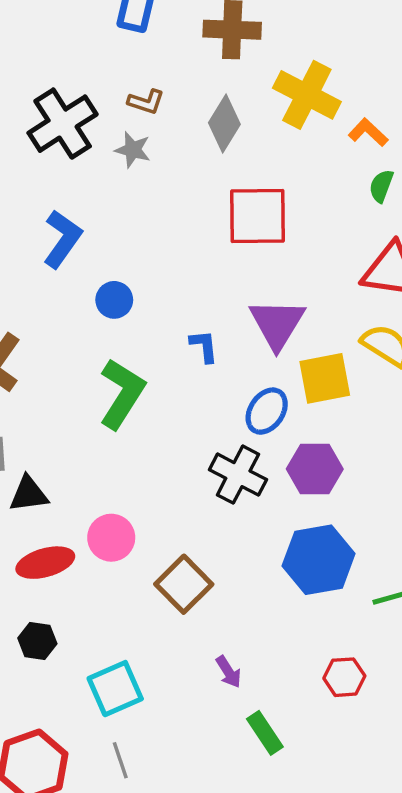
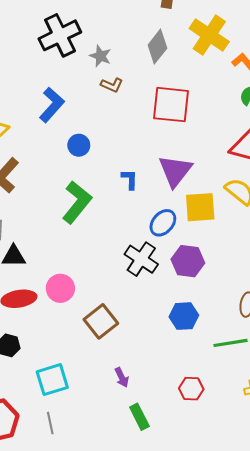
brown L-shape: (146, 102) -> (112, 85), moved
blue hexagon: (319, 560) -> (184, 316), size x0.7

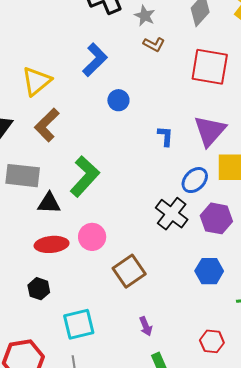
green L-shape: (77, 202) -> (85, 176), moved

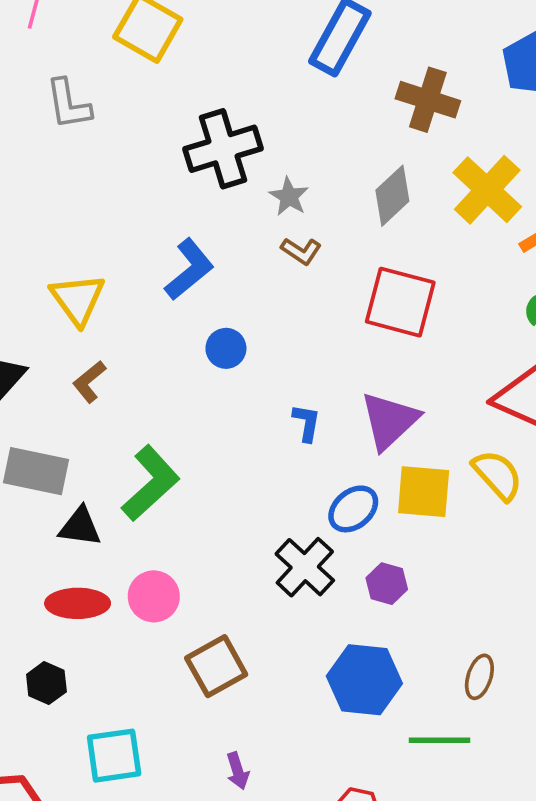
yellow triangle: (36, 81) -> (78, 299), turned -32
brown L-shape: (47, 125) -> (89, 382), size x0.7
purple hexagon: (216, 218) -> (387, 584), size x0.7
blue hexagon: (209, 271) -> (364, 680), size x1.4

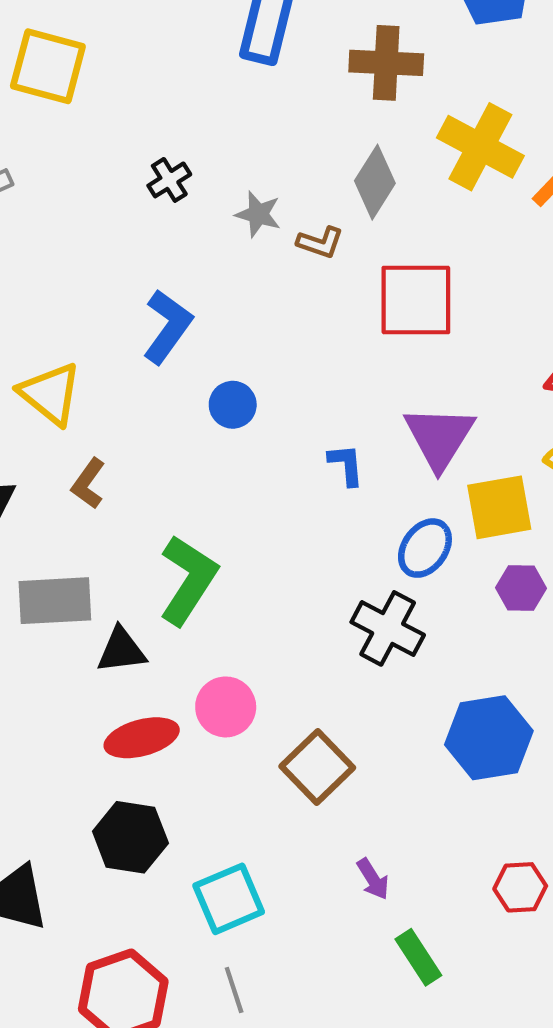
black cross: (223, 149) -> (169, 180), size x0.5
brown L-shape: (301, 251) -> (320, 242), moved
purple hexagon: (387, 584) -> (521, 588), moved
black hexagon: (46, 683) -> (130, 837), size x1.5

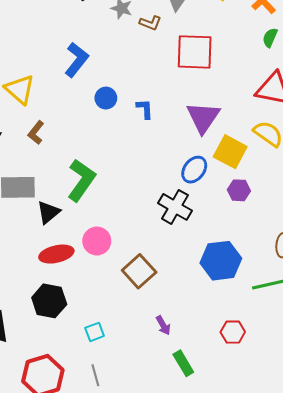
blue L-shape: (346, 465) -> (145, 109), moved
yellow square: (499, 507) -> (230, 152), turned 36
black triangle: (121, 650) -> (48, 212), turned -35
cyan square: (229, 899) -> (95, 332), size x0.6

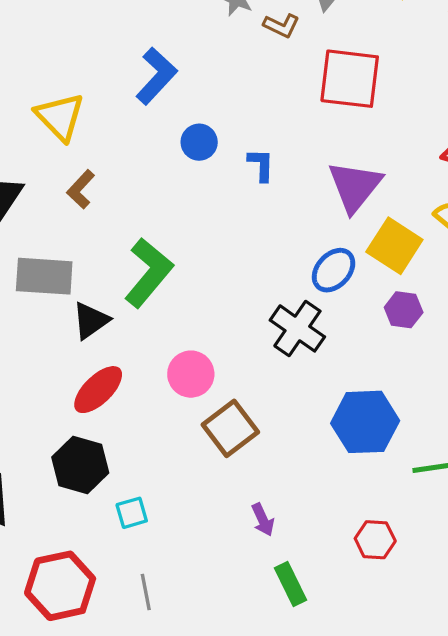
pink circle: (97, 241) -> (191, 374), moved
red ellipse: (56, 254) -> (98, 390), turned -36
cyan square: (95, 332) -> (132, 513), moved

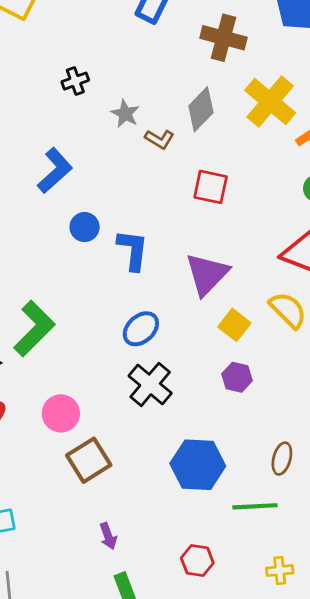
red square: (350, 79) -> (211, 187), size x0.7
blue L-shape: (261, 165) -> (133, 250), size x1.5
yellow square: (394, 246) -> (234, 325), size x0.7
blue ellipse: (334, 270) -> (141, 329), moved

